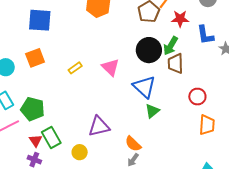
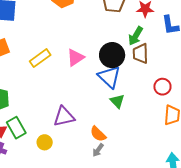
black circle: (149, 50) -> (112, 55), moved
pink triangle: (110, 67) -> (75, 58), turned 42
yellow rectangle: (75, 68) -> (40, 58), size x1.5
green triangle: (152, 111) -> (117, 101), turned -35

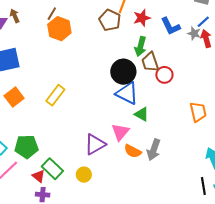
pink triangle: (75, 58) -> (120, 132), moved
red circle: (162, 87) -> (164, 75), moved
gray arrow: (98, 150) -> (154, 150), moved, size x1.5

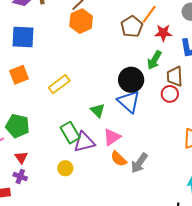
brown trapezoid: (150, 62) -> (175, 76), moved
green triangle: (142, 114) -> (98, 110), moved
green rectangle: (52, 169) -> (70, 133), moved

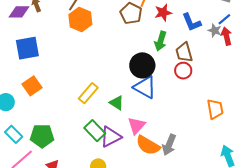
yellow rectangle: (59, 84) -> (88, 93), moved
orange semicircle: (119, 159) -> (148, 145), size x1.4

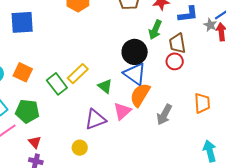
blue L-shape: (191, 22) -> (188, 14), turned -80
orange square: (32, 86) -> (23, 72), moved, turned -36
green rectangle: (95, 131) -> (57, 84), moved
orange semicircle: (148, 145) -> (140, 95), moved, turned 85
gray arrow: (169, 145) -> (164, 115), moved

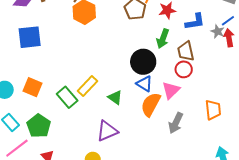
blue triangle: (135, 74) -> (144, 84), size x0.7
green pentagon: (27, 111) -> (39, 126), turned 30
pink triangle: (122, 111) -> (171, 90), moved

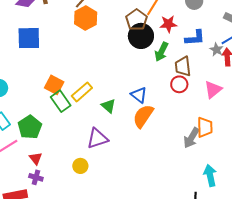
black circle: (143, 62) -> (141, 36), moved
orange square: (32, 87) -> (54, 85), moved
pink triangle: (171, 90) -> (213, 90), moved
gray arrow: (176, 123) -> (191, 138), moved

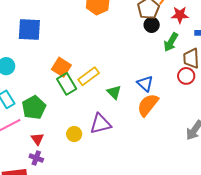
black circle: (141, 36) -> (152, 25), size x0.6
blue square: (29, 38) -> (29, 29), moved
yellow circle: (80, 166) -> (74, 134), moved

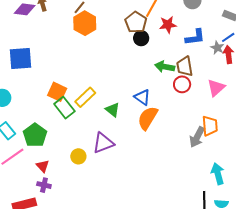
green arrow: (171, 42) -> (165, 67), moved, turned 78

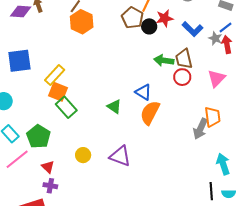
blue L-shape: (195, 37) -> (193, 29), turned 55
black circle: (141, 38) -> (149, 26), moved
yellow rectangle: (85, 97) -> (55, 75), moved
purple triangle: (103, 143) -> (120, 156), moved, turned 45

